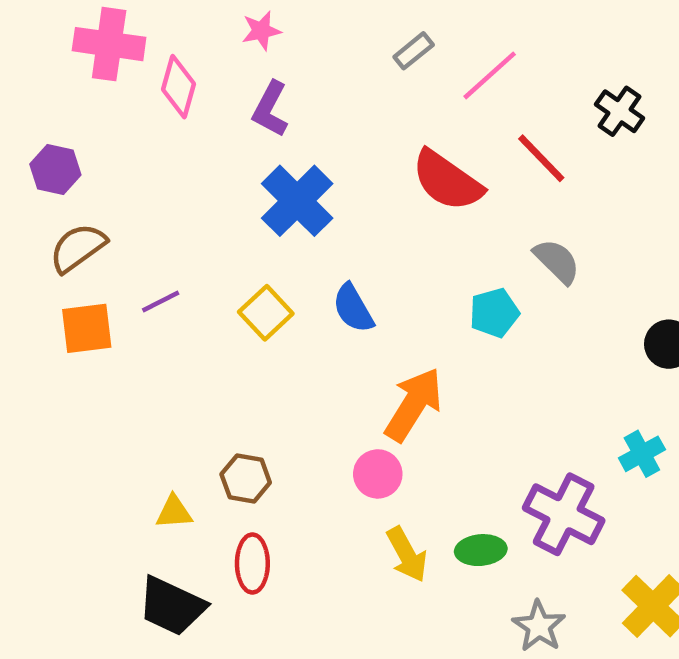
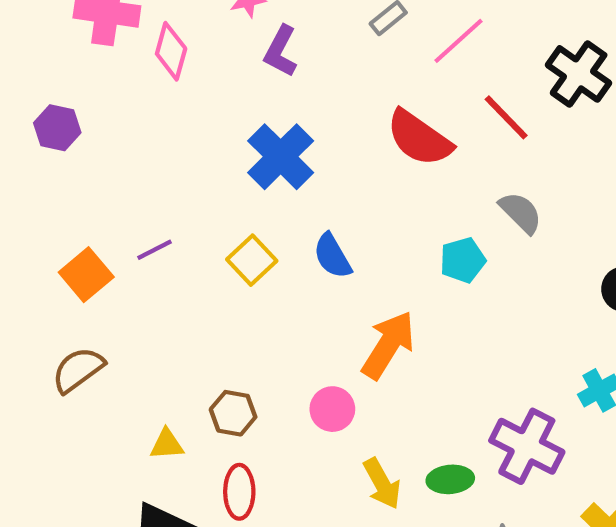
purple L-shape: (270, 109) -> (281, 51), moved
black cross: (620, 111) -> (579, 74), size x1.4
brown semicircle: (78, 248) -> (78, 370), moved
orange square: (87, 328) -> (86, 275), turned -33
pink circle: (378, 474) -> (332, 409), moved

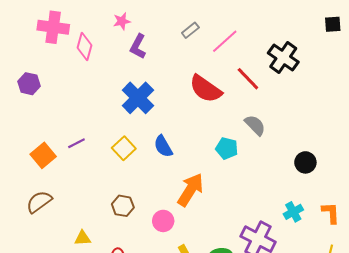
cyan pentagon: (463, 260) -> (227, 148), turned 30
brown hexagon: (233, 413) -> (123, 206), moved

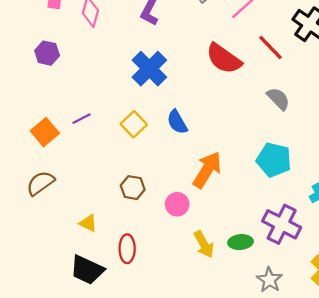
purple hexagon: (29, 84) -> (47, 53), moved
cyan pentagon: (227, 148) -> (274, 160), moved, size x1.4
yellow triangle: (82, 238) -> (88, 223), turned 30

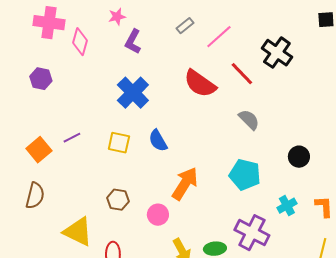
yellow square: (134, 124) -> (119, 143), turned -35
brown semicircle: (40, 183) -> (35, 196), turned 140
yellow triangle: (88, 223) -> (78, 232), size x1.8

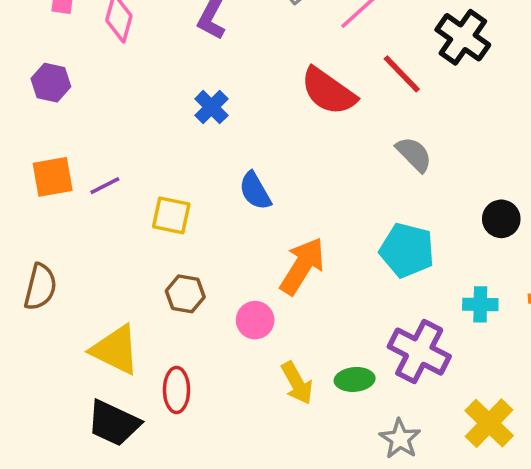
blue cross: (133, 93) -> (211, 107), size x0.6
yellow square: (119, 143) -> (171, 215), moved
orange square: (39, 150) -> (53, 177), moved, turned 30
cyan cross: (287, 206) -> (480, 304), turned 30

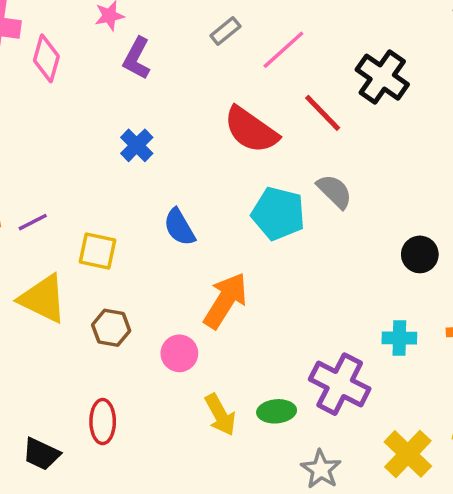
cyan pentagon: (407, 250) -> (278, 214), moved
yellow triangle: (115, 350) -> (43, 299), moved
black trapezoid: (114, 423) -> (41, 454), size x0.7

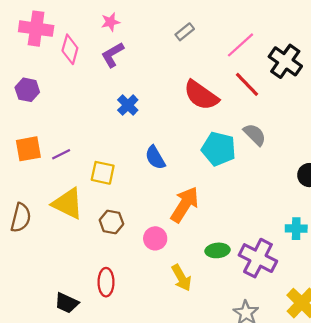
pink line: (283, 50) -> (240, 45), moved
purple L-shape: (137, 58) -> (113, 55), moved, turned 32
green ellipse: (277, 411) -> (218, 250), moved

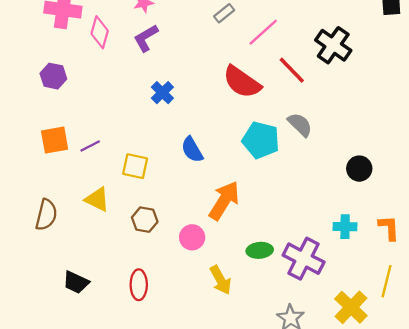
pink line: (240, 45) -> (263, 32), moved
yellow triangle: (68, 203) -> (97, 199), size x0.7
black trapezoid: (67, 303) -> (76, 282), moved

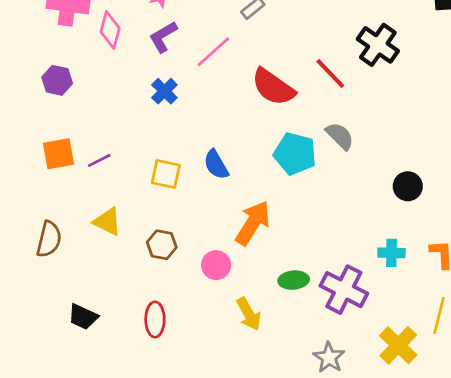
pink line: (263, 32) -> (213, 52), moved
blue cross: (162, 93) -> (164, 91), moved
yellow square: (135, 166) -> (166, 174), moved

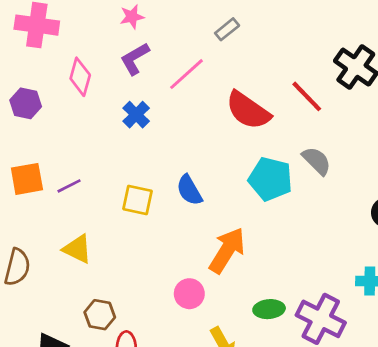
pink diamond: (110, 30) -> (80, 77), moved
brown hexagon: (162, 245) -> (100, 315), moved

